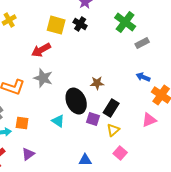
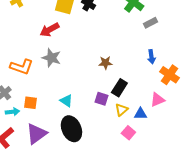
blue arrow: (143, 77) -> (151, 57), turned -120
black ellipse: (76, 101) -> (71, 129), moved
purple triangle: (28, 154) -> (36, 134), size x1.6
blue triangle: (85, 160) -> (140, 114), moved

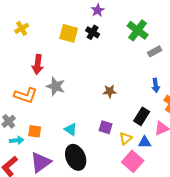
red arrow: (49, 30) -> (38, 64), moved, turned -54
black rectangle: (119, 88) -> (142, 116), moved
pink square: (128, 133) -> (133, 161), size x1.5

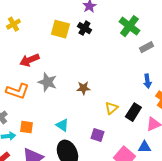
red arrow: (38, 64) -> (29, 60), turned 60
brown star: (110, 91) -> (83, 88), moved
purple square: (106, 127) -> (97, 135), moved
yellow triangle: (126, 138) -> (111, 108), moved
blue triangle: (145, 142) -> (144, 147), moved

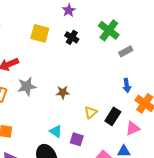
black cross: (84, 28) -> (72, 37), moved
gray star: (47, 82) -> (27, 86), turned -30
cyan triangle: (62, 125) -> (56, 131), moved

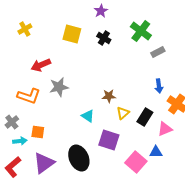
brown star: (63, 92) -> (109, 96), moved
cyan triangle: (56, 131) -> (88, 116), moved
purple square: (77, 139) -> (109, 140), size x1.5

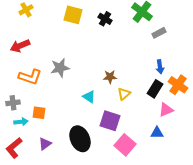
red arrow: (41, 65) -> (20, 46), moved
black rectangle: (145, 117) -> (155, 89), moved
gray cross: (12, 122) -> (13, 103), turned 32
pink square: (136, 162) -> (125, 145), moved
purple triangle: (44, 163) -> (45, 144), size x0.6

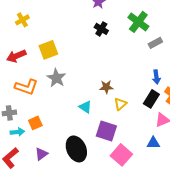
yellow square: (73, 15) -> (48, 50), moved, turned -36
gray star: (60, 68) -> (56, 78), turned -30
orange square: (39, 113) -> (35, 123), turned -32

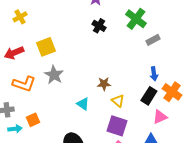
yellow triangle: (120, 104) -> (118, 101), turned -40
purple square: (106, 131) -> (117, 126), moved

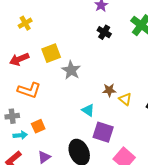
gray star: (54, 75) -> (71, 70), moved
yellow triangle: (118, 101) -> (125, 99), moved
purple square: (117, 126) -> (103, 132), moved

